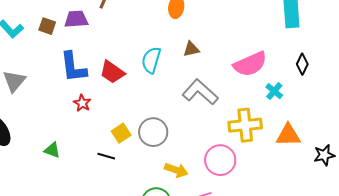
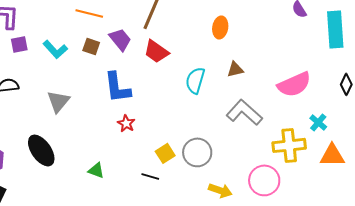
purple trapezoid: (76, 19) -> (120, 39), turned 55
red trapezoid: (112, 72) -> (156, 51), moved
cyan cross: (274, 91) -> (318, 122), moved

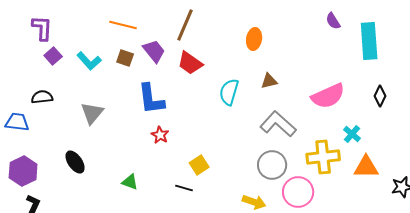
purple square: (19, 44) -> (53, 56), turned -30
black ellipse: (41, 150) -> (75, 162), size x0.7
gray circle: (197, 152) -> (272, 165), moved

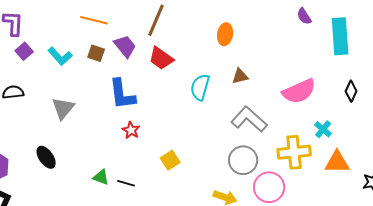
black line: (184, 188) -> (126, 183), moved

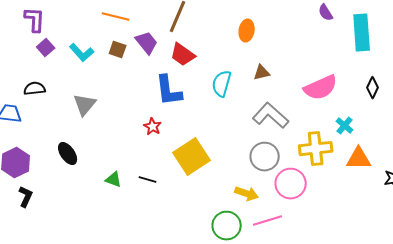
blue L-shape: (122, 94) -> (169, 91), moved
yellow square: (170, 160) -> (192, 157), size x1.8
green triangle: (101, 177) -> (114, 180), moved

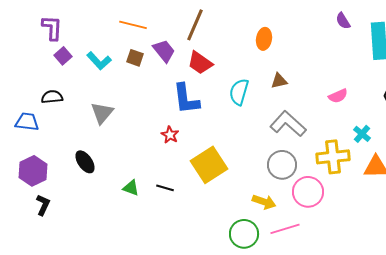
pink semicircle: (321, 88) -> (338, 96), size x0.6

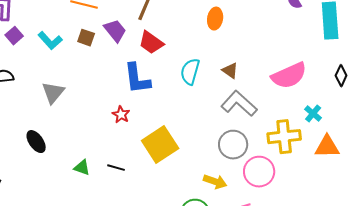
brown triangle: (279, 81) -> (230, 71), moved, turned 48
pink semicircle: (338, 96) -> (289, 76), size x1.8

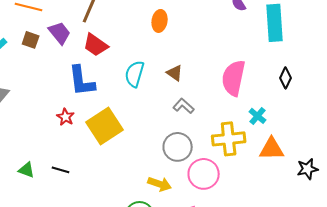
pink semicircle: (289, 76) -> (234, 78), turned 126
gray L-shape: (239, 104) -> (184, 106), size x0.6
yellow square: (160, 145) -> (105, 126), moved

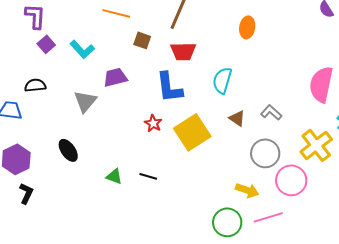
purple trapezoid: (60, 33) -> (115, 77), moved, turned -65
brown square: (31, 40) -> (142, 40), moved
red trapezoid: (96, 45) -> (183, 51), turned -36
brown triangle: (175, 73) -> (237, 118), moved
yellow cross: (229, 139) -> (316, 145), turned -32

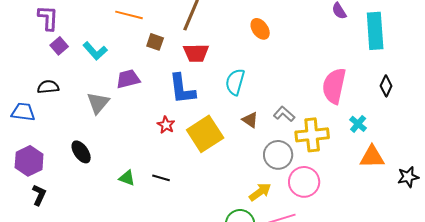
orange ellipse: (247, 27) -> (260, 29), turned -45
yellow cross: (316, 145) -> (312, 135), moved, turned 32
yellow arrow: (247, 190) -> (260, 192), turned -55

